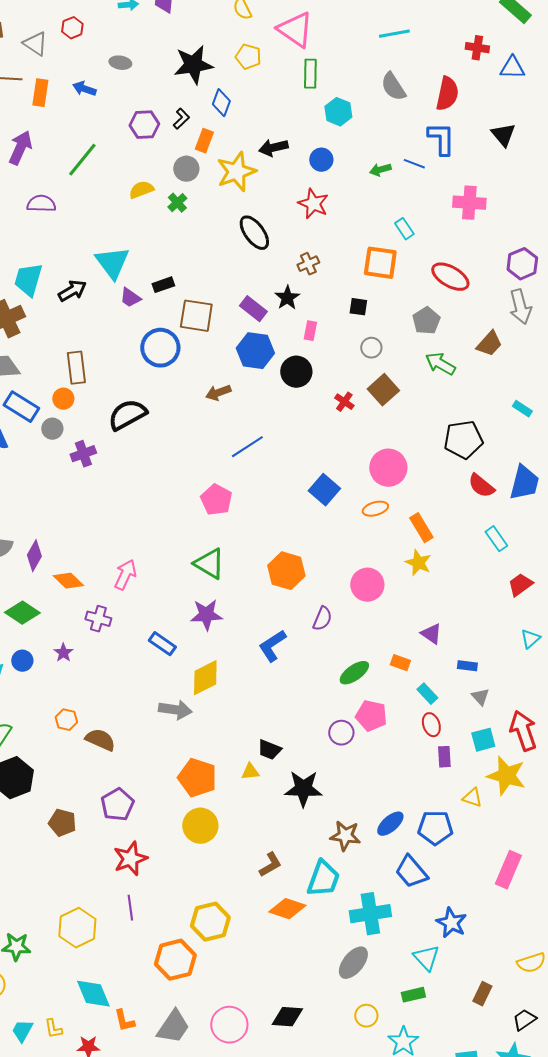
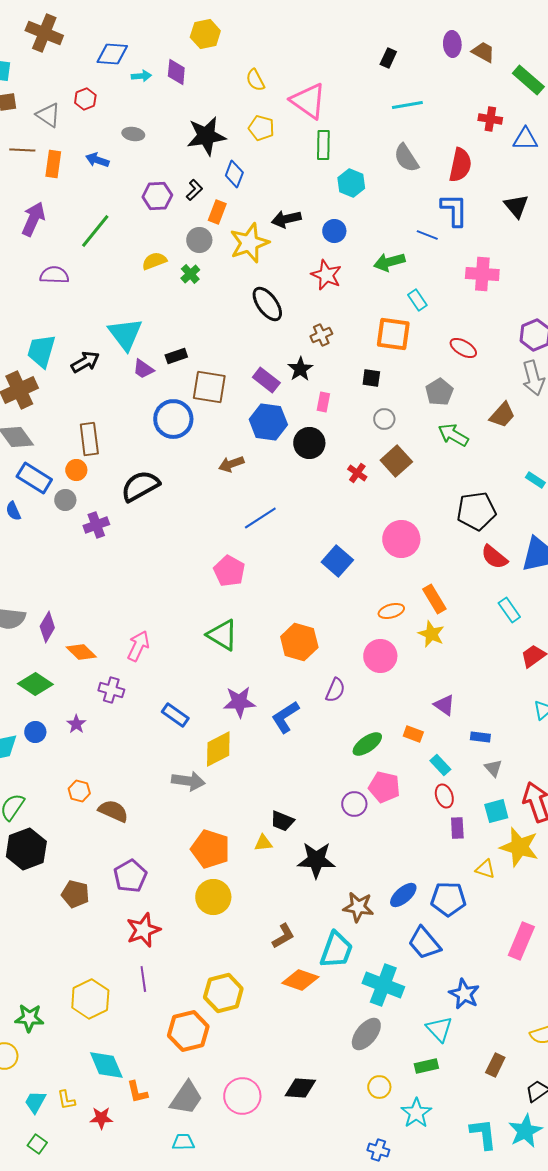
green arrow: (380, 170) -> (389, 262), moved, size x1.4
red ellipse: (450, 277) -> (463, 348), size x0.7
orange ellipse: (375, 509) -> (391, 611), moved
purple star: (206, 615) -> (239, 702), moved
cyan cross: (370, 914) -> (383, 985), turned 30

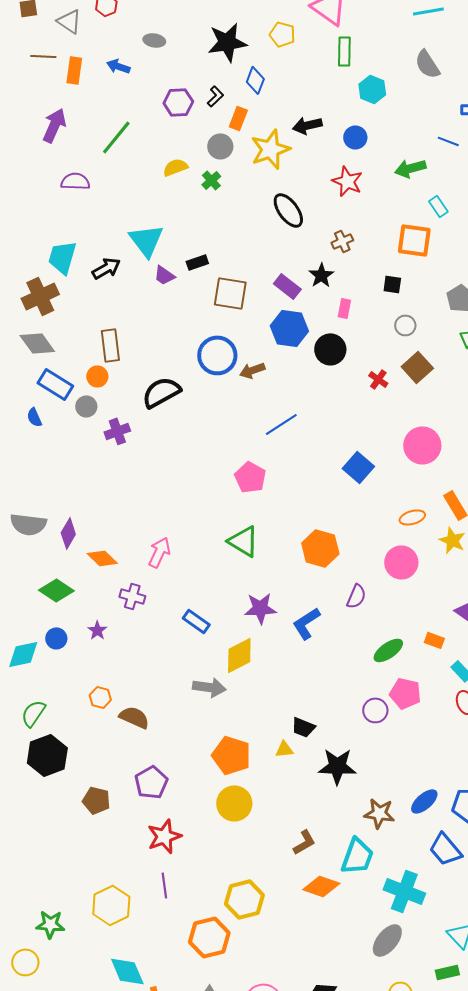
blue circle: (173, 419) -> (217, 355), moved

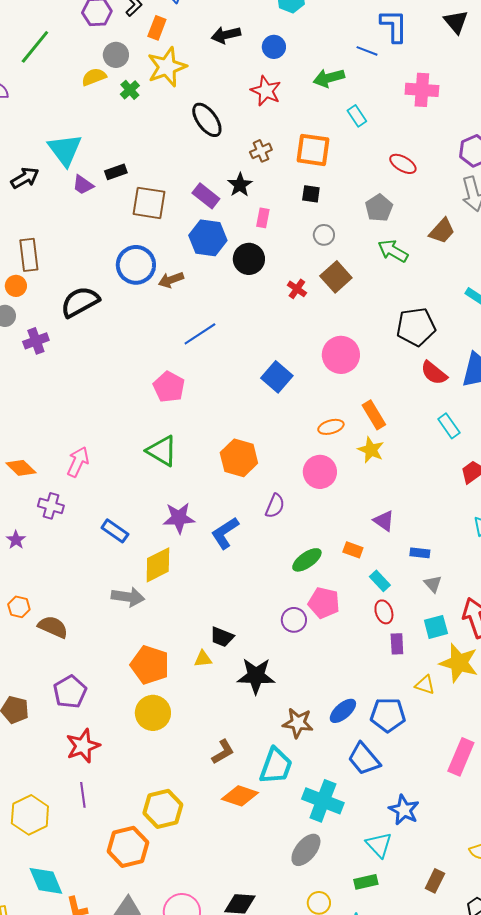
gray circle: (220, 146) -> (116, 55), moved
yellow star: (270, 149) -> (167, 67), moved
orange square: (414, 240) -> (313, 150), moved

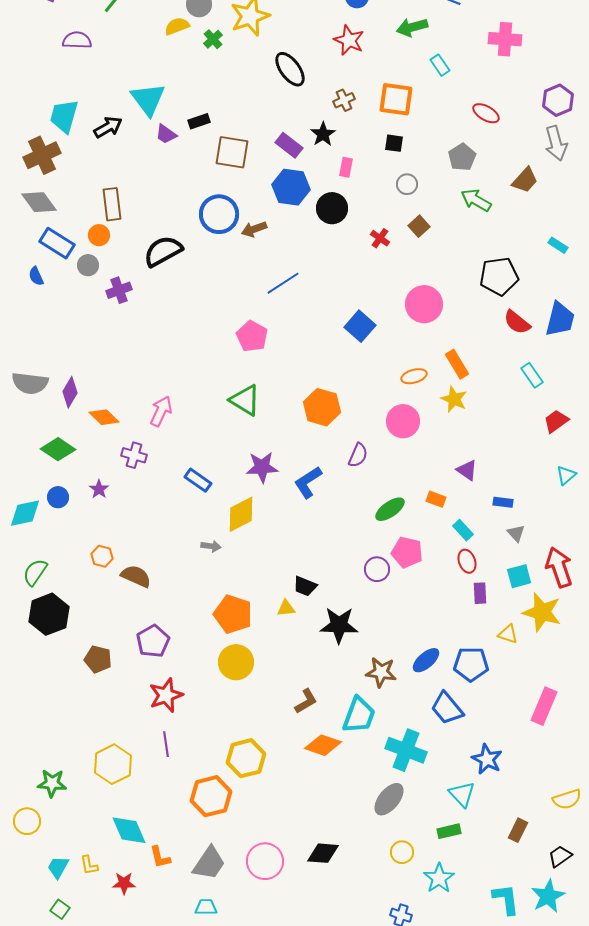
brown square: (336, 277) -> (419, 226), size x0.7
gray arrow: (128, 597) -> (211, 546), size x0.6

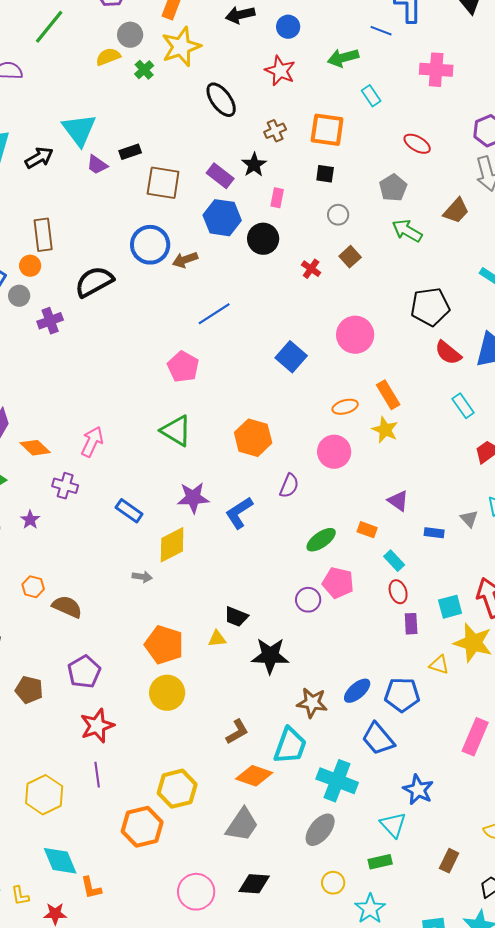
gray triangle: (516, 533) -> (469, 519), moved
gray trapezoid: (209, 863) -> (242, 825), moved

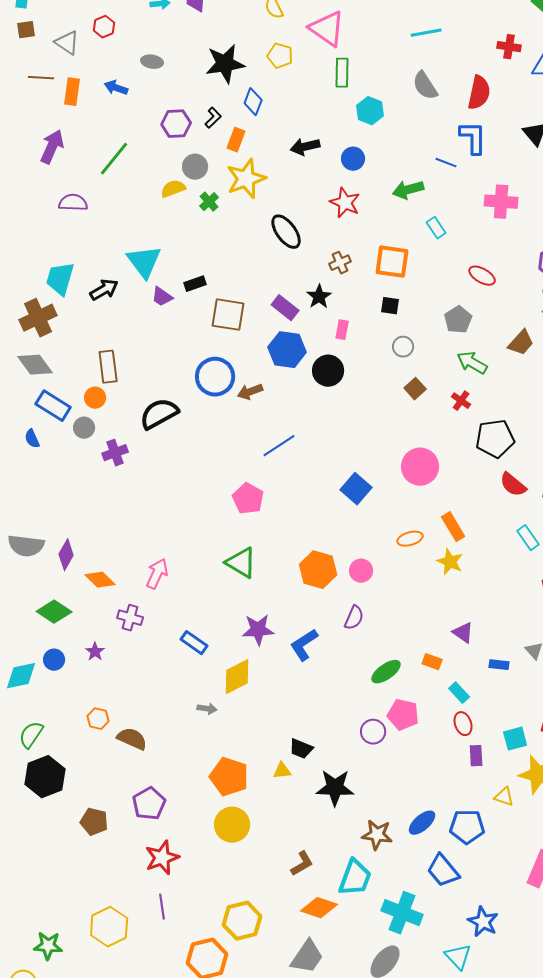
red cross: (311, 269) -> (461, 401), moved
pink circle: (334, 452) -> (361, 571), moved, size x0.7

